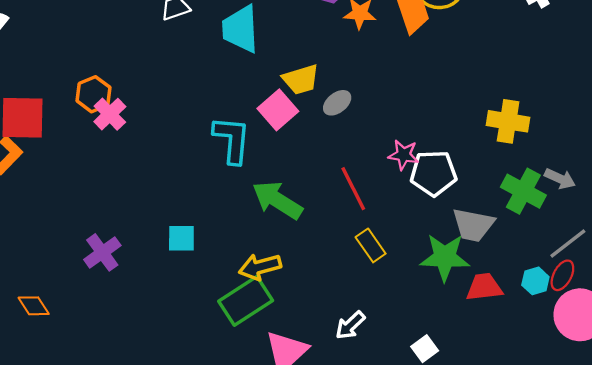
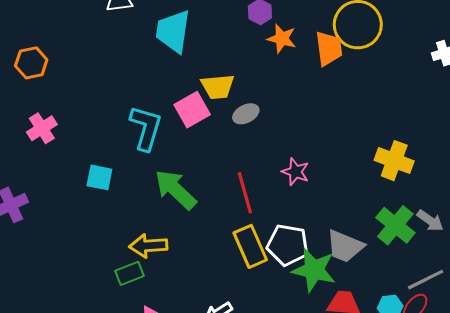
pink cross: (110, 114) -> (42, 128), moved
white pentagon: (433, 173) -> (288, 245), moved
cyan square: (181, 238) -> (99, 177), moved
yellow rectangle: (371, 245) -> (250, 246), size x1.4
green rectangle: (246, 301) -> (129, 273), size x0.6

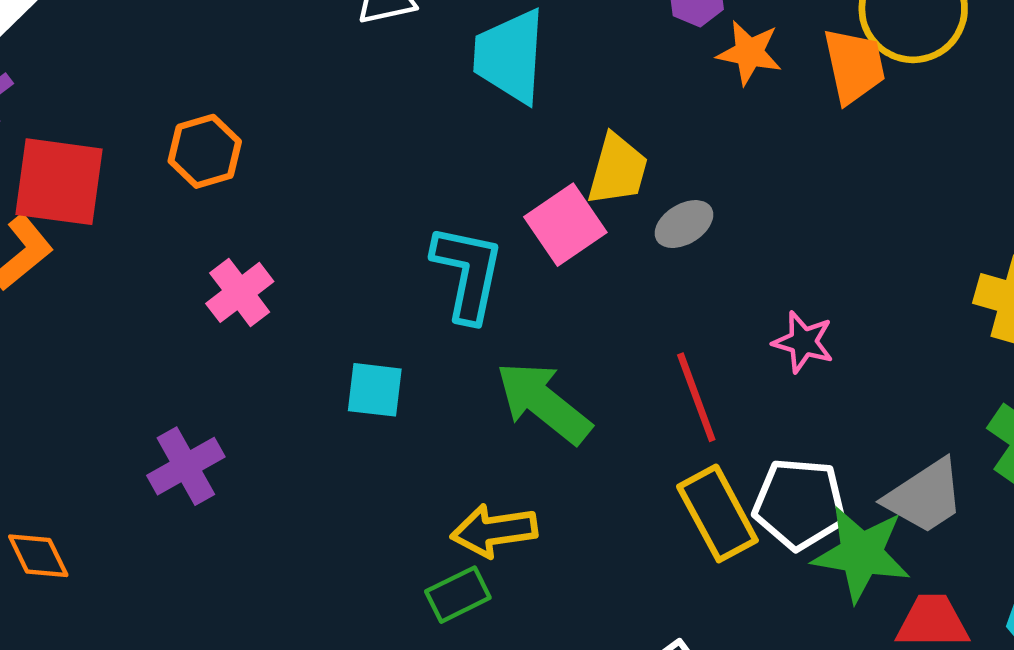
yellow trapezoid: (218, 87) -> (618, 170), turned -64
gray trapezoid: (345, 246) -> (925, 496), turned -51

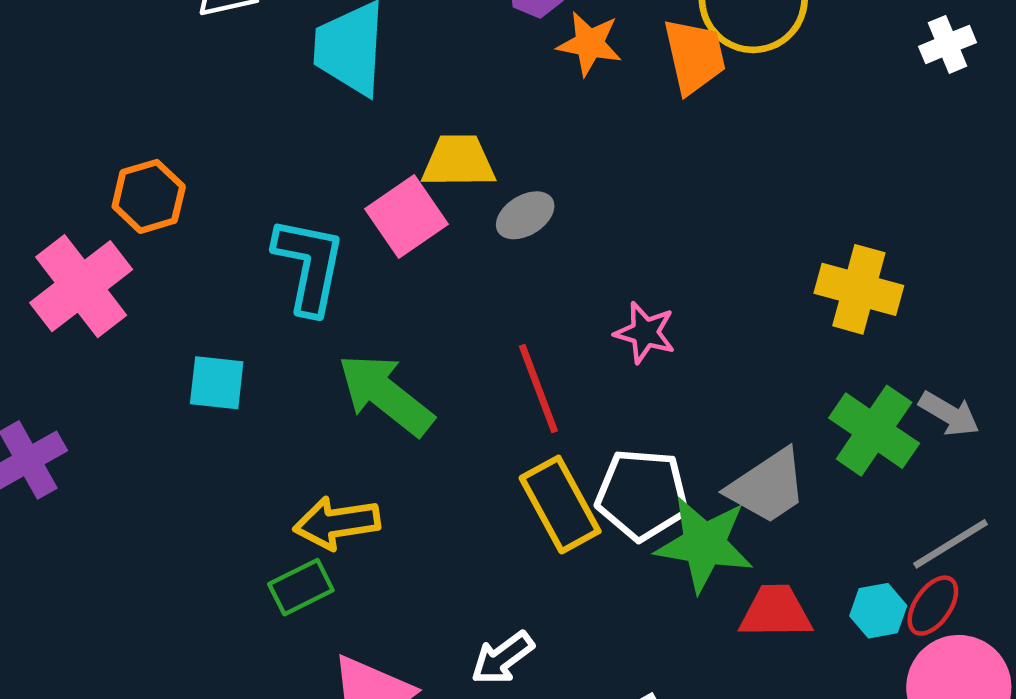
orange hexagon: (205, 151) -> (149, 196), moved
yellow trapezoid: (618, 170) -> (458, 161), turned -106
pink cross: (240, 292) -> (81, 286), size x1.5

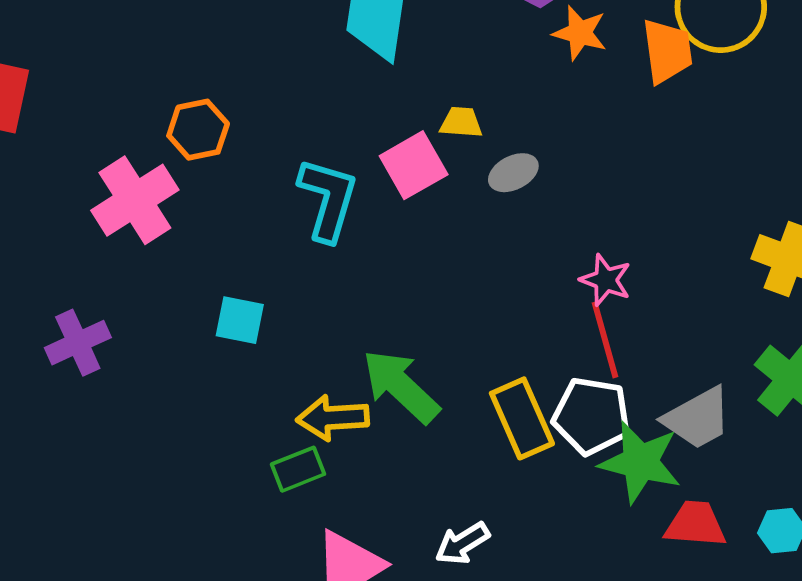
yellow trapezoid: (458, 161) -> (461, 122), size x0.7
cyan square: (217, 383) -> (240, 320), moved
red line: (538, 389) -> (605, 340), moved
green arrow: (386, 395) -> (401, 386), moved

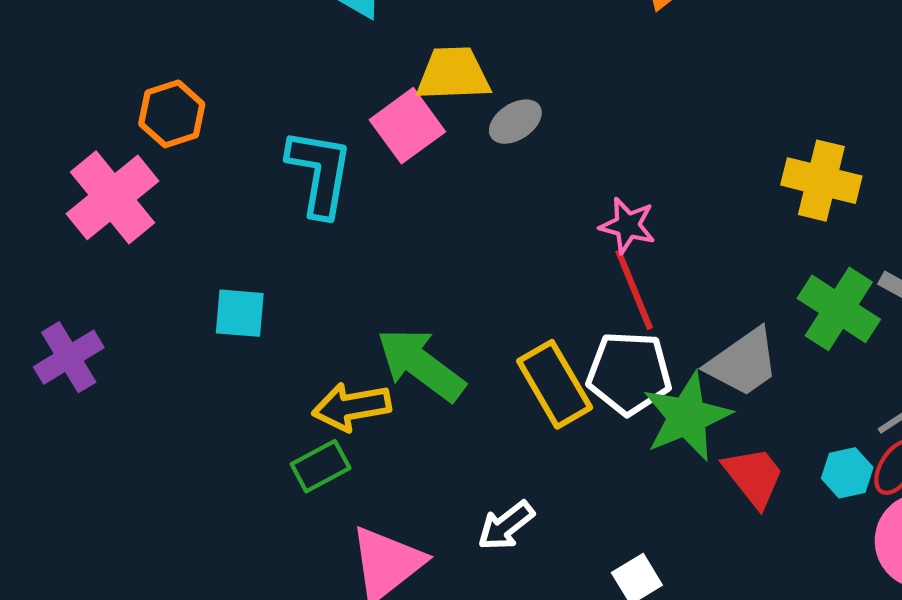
yellow trapezoid: (461, 122) -> (453, 74), size x1.6
green star: (640, 462) -> (687, 417), turned -30
red trapezoid: (695, 524) -> (754, 477), turned 54

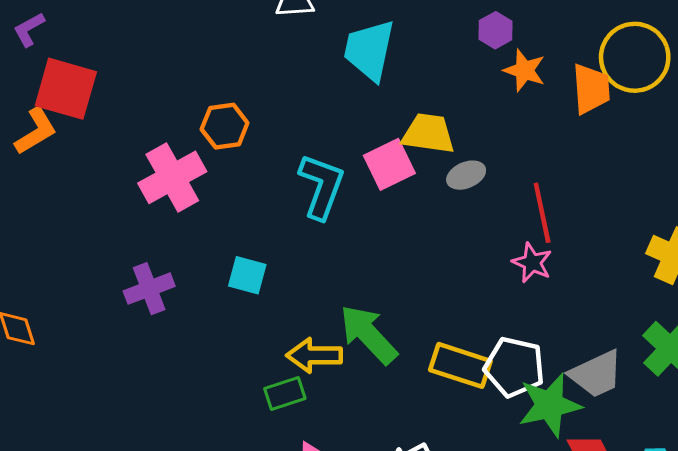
red line: (634, 290) -> (542, 213), moved
purple cross: (69, 357) -> (149, 289), moved
yellow rectangle: (555, 384) -> (460, 365), turned -52

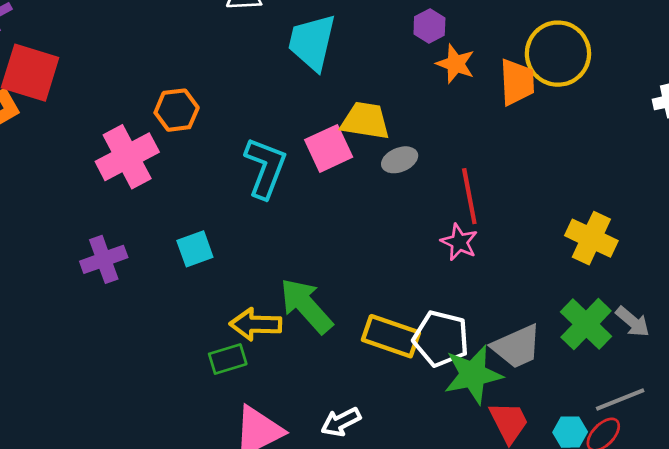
cyan square: (247, 275) -> (195, 249), turned -36

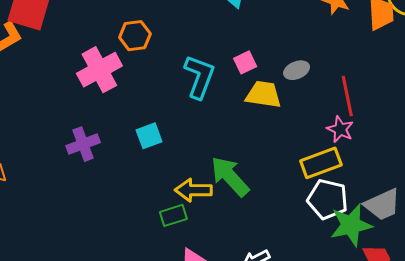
yellow trapezoid: (365, 121) -> (264, 95), moved
pink square: (329, 148) -> (245, 62), size x0.7
yellow rectangle: (391, 336) -> (321, 163), moved, turned -39

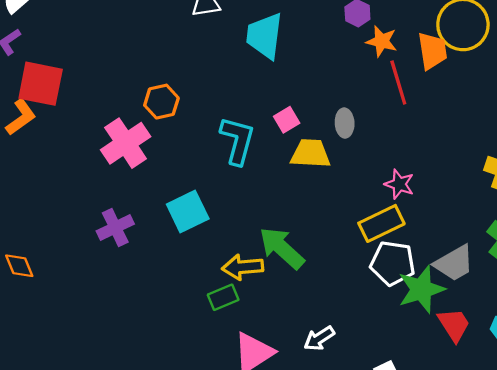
gray ellipse: (297, 70) -> (345, 123), turned -65
red line: (347, 96) -> (398, 82), moved
cyan square: (149, 136) -> (188, 211), size x1.4

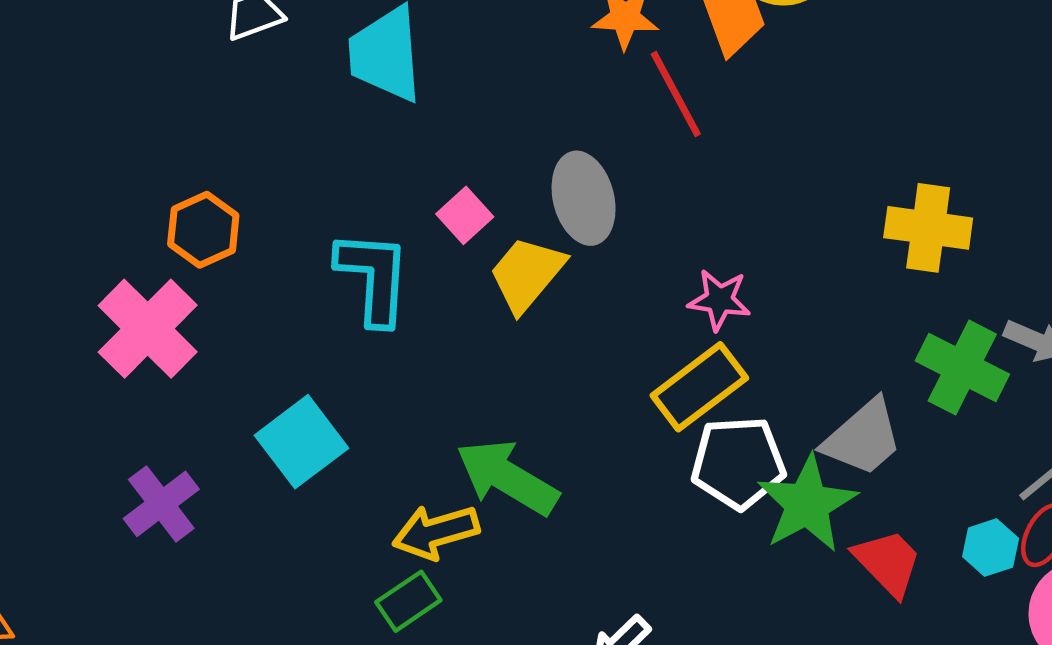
gray ellipse: (345, 123) -> (584, 198), size x1.5
yellow trapezoid: (310, 154) -> (527, 274), turned -42

